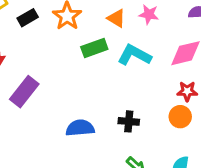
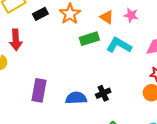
purple rectangle: (24, 92) -> (39, 90), moved, turned -30
black cross: (129, 121) -> (103, 93), moved, turned -32

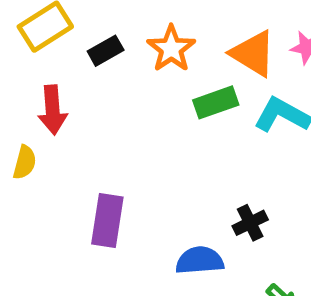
orange triangle: (107, 17) -> (253, 53), size x1.5
blue semicircle: (76, 98) -> (200, 260), moved

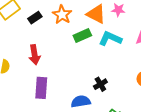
red arrow: (53, 110) -> (35, 55), moved

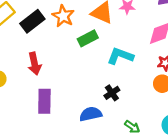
black rectangle: (35, 18) -> (32, 21), size x1.5
cyan L-shape: (110, 39) -> (120, 56), moved

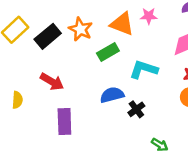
red arrow: (34, 64) -> (52, 82), turned -45
blue semicircle: (91, 114) -> (112, 95), moved

